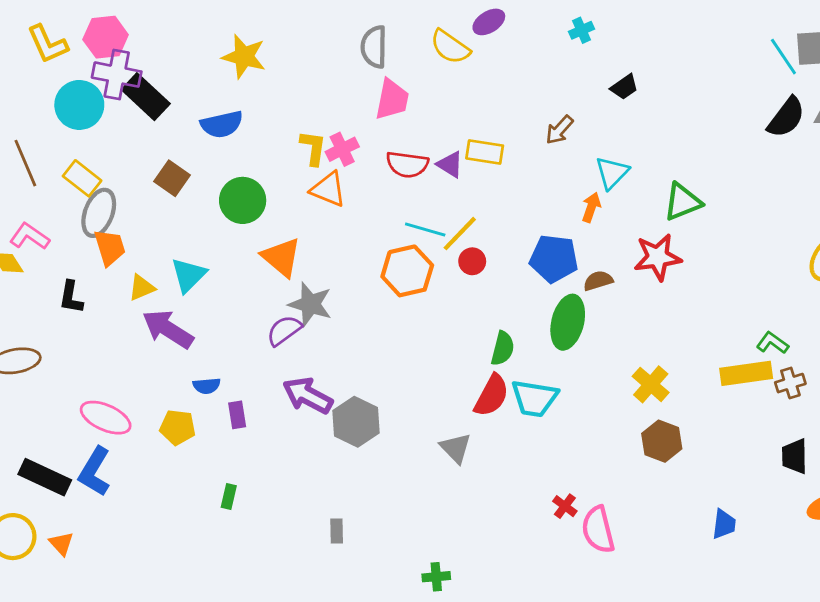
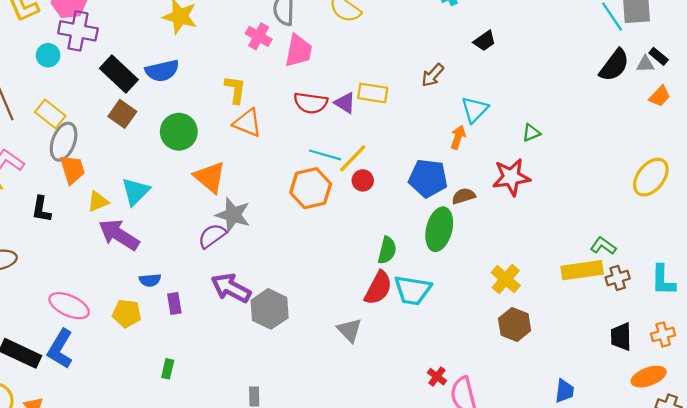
black rectangle: (146, 97) -> (119, 74), moved
cyan circle: (79, 105) -> (48, 55), size x0.6
pink cross: (342, 149) -> (259, 36), moved, turned -35
green triangle: (682, 202) -> (531, 133), size x0.6

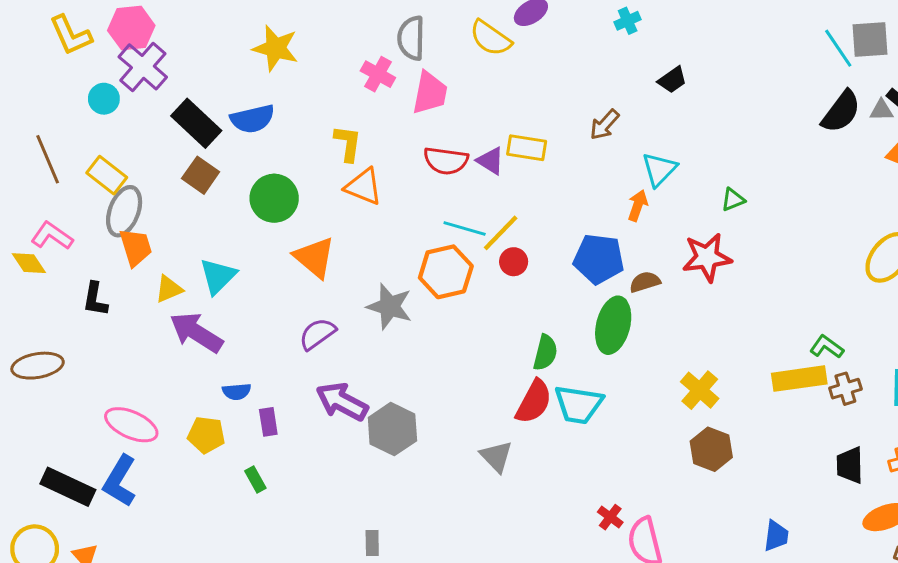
purple cross: (78, 31) -> (143, 67), turned 30
gray star: (233, 215) -> (390, 306), moved
green rectangle: (168, 369) -> (255, 480), moved, turned -42

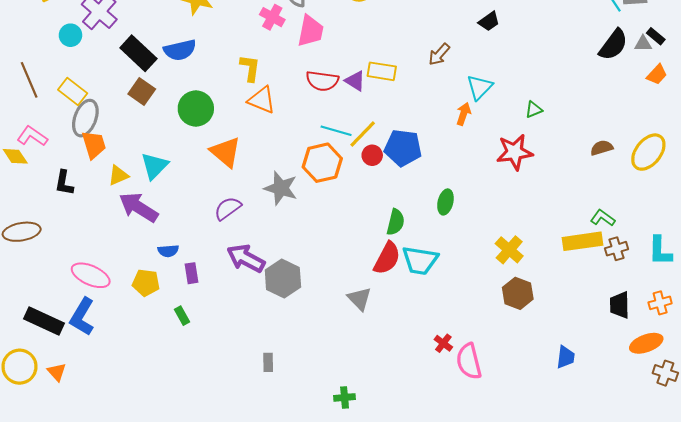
blue pentagon: (599, 259) -> (403, 148), moved
brown semicircle: (645, 282) -> (602, 148), moved
green ellipse: (613, 325) -> (445, 202), size x0.6

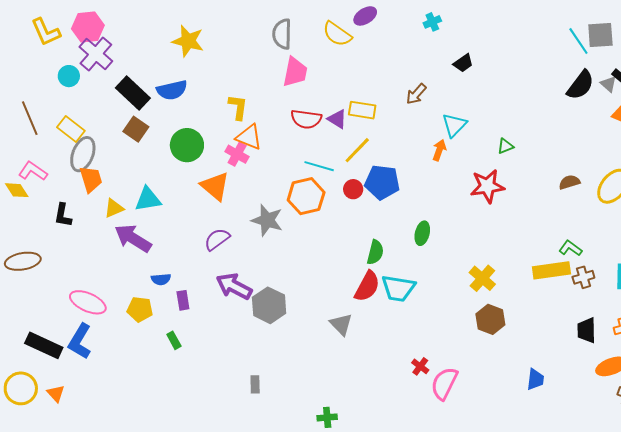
pink cross: (272, 17) -> (237, 154), moved
gray triangle: (643, 44) -> (608, 84), turned 42
yellow line: (363, 134) -> (357, 150), moved
cyan triangle: (154, 166) -> (148, 199), turned 36
pink semicircle: (469, 361) -> (444, 383), turned 40

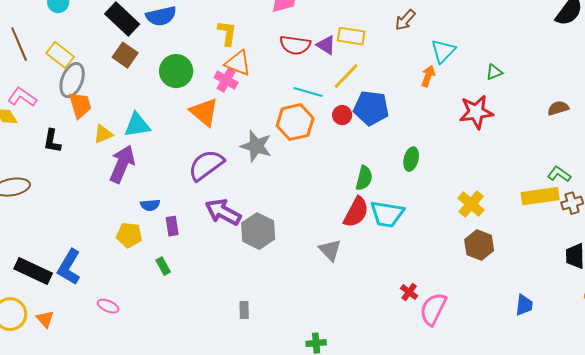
purple arrow: (133, 238) -> (122, 164), turned 81
purple semicircle: (217, 239) -> (206, 165), size x1.4
pink ellipse: (88, 302) -> (108, 306), moved, size x0.6

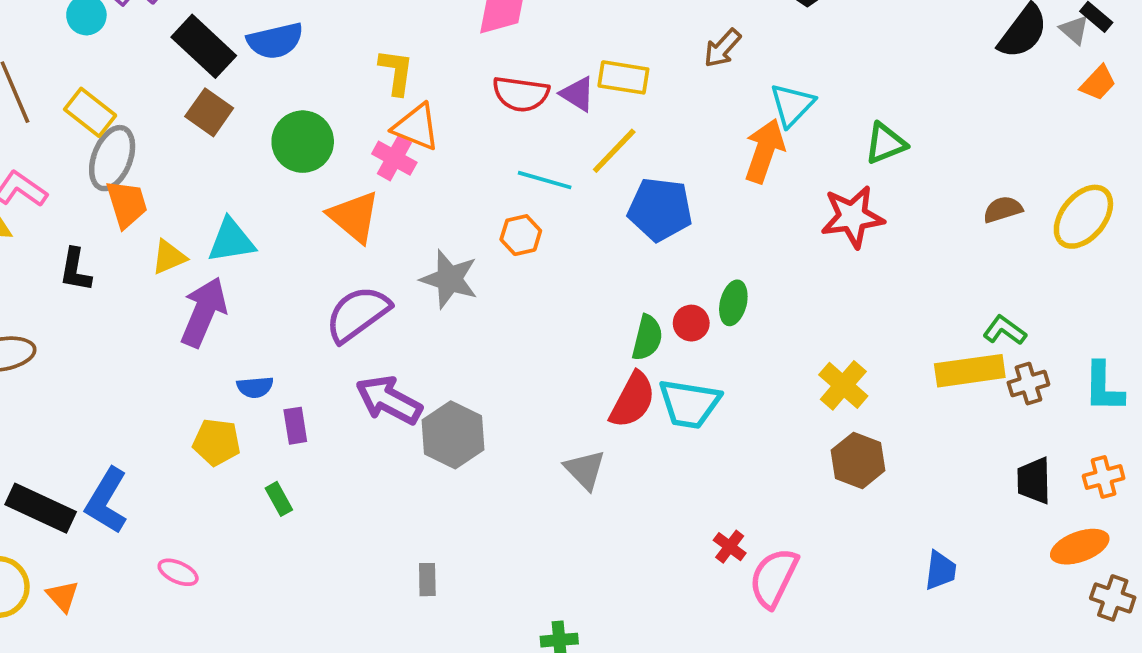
green triangle: (494, 72) -> (885, 143), size x1.4
orange arrow: (428, 76) -> (765, 151), size x1.6
red circle: (342, 115) -> (691, 323), moved
orange hexagon: (295, 122) -> (521, 235), size x0.6

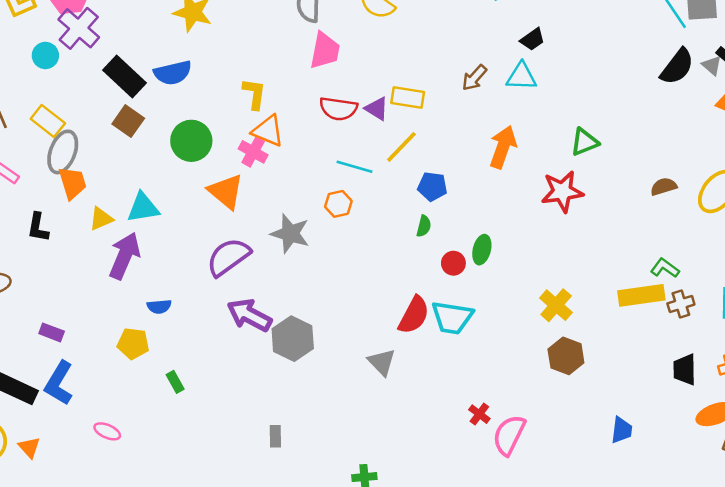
cyan triangle: (792, 105) -> (521, 76), moved, turned 48
blue pentagon: (660, 209) -> (432, 187), size x0.7
green semicircle: (647, 338) -> (424, 226), moved, size x0.7
purple rectangle: (295, 426) -> (52, 332), moved, turned -60

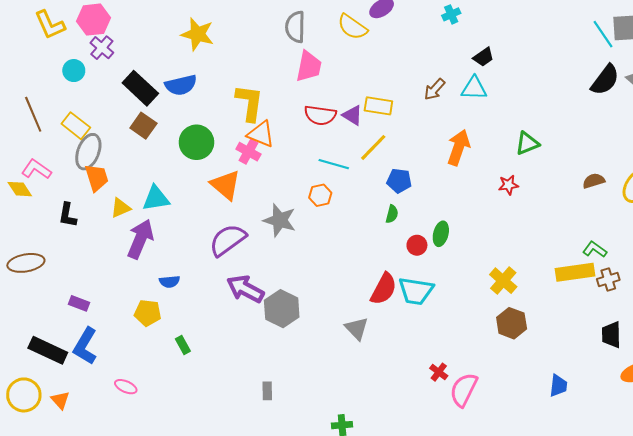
purple cross: (79, 28) -> (102, 48), size x0.7
yellow L-shape: (254, 94) -> (250, 103), size x1.4
red star: (562, 191) -> (508, 185), size x0.6

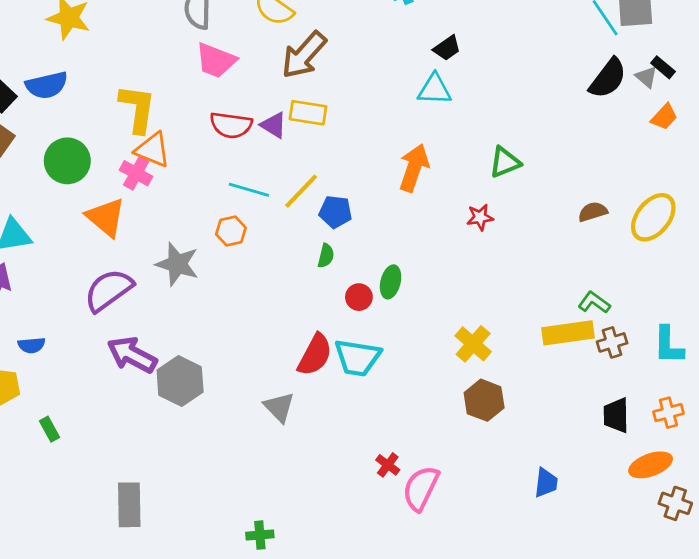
pink trapezoid: (309, 66) -> (216, 60), turned 100
brown arrow: (435, 89) -> (304, 55), moved, size x1.6
yellow line: (373, 147) -> (301, 191), moved
gray rectangle: (267, 391) -> (129, 505), moved, size x1.8

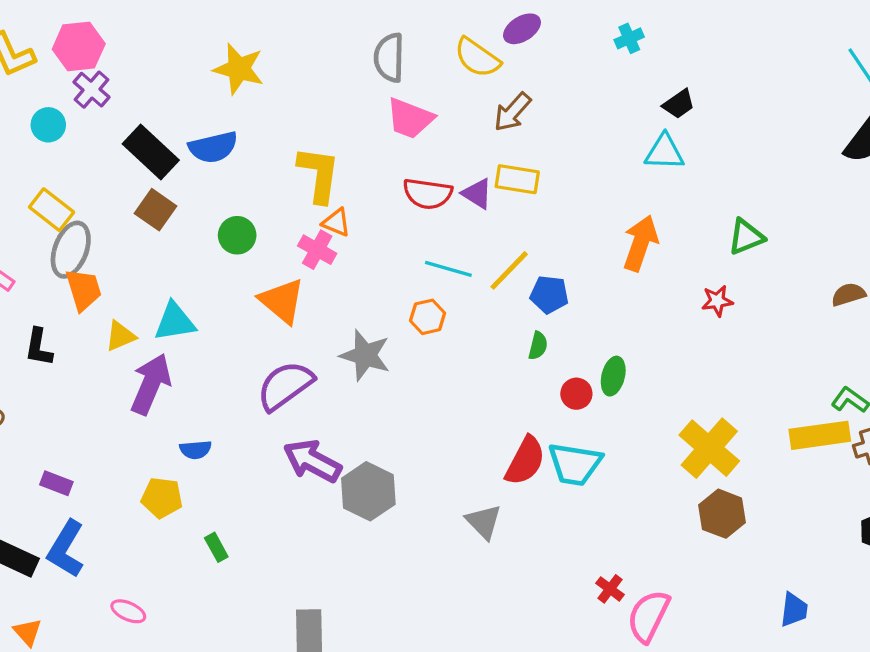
brown arrow: (304, 55) -> (512, 112), size x0.7
orange triangle: (153, 150) -> (336, 222), size x0.7
green circle: (67, 161) -> (237, 235), size x0.7
yellow cross: (473, 344) -> (709, 448), size x1.4

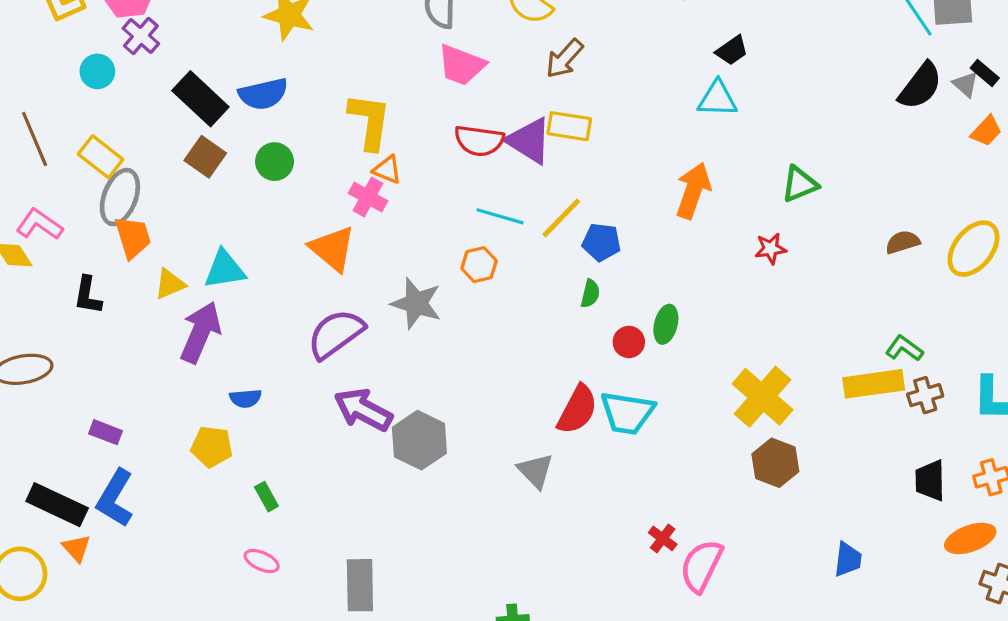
purple triangle: (477, 194) -> (529, 141), size x1.5
green circle: (237, 235) -> (275, 162), moved
pink ellipse: (128, 611) -> (262, 561), moved
orange triangle: (27, 632) -> (76, 548), moved

